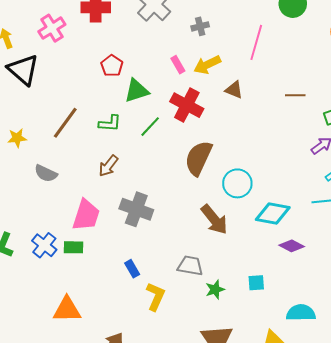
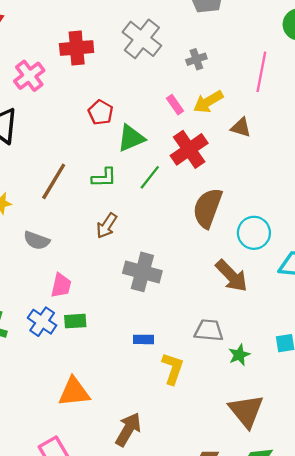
red cross: (187, 105) -> (189, 149), turned 32
pink trapezoid: (86, 215) -> (61, 285), moved, size x0.7
blue rectangle: (132, 269) -> (143, 339), turned -54

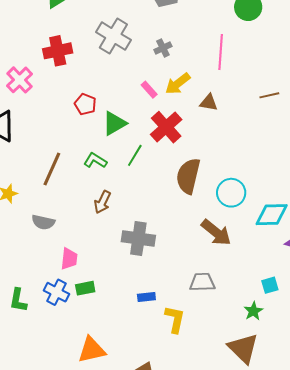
green L-shape: (104, 178) -> (95, 161), turned -140
green star: (239, 355) -> (253, 311), moved

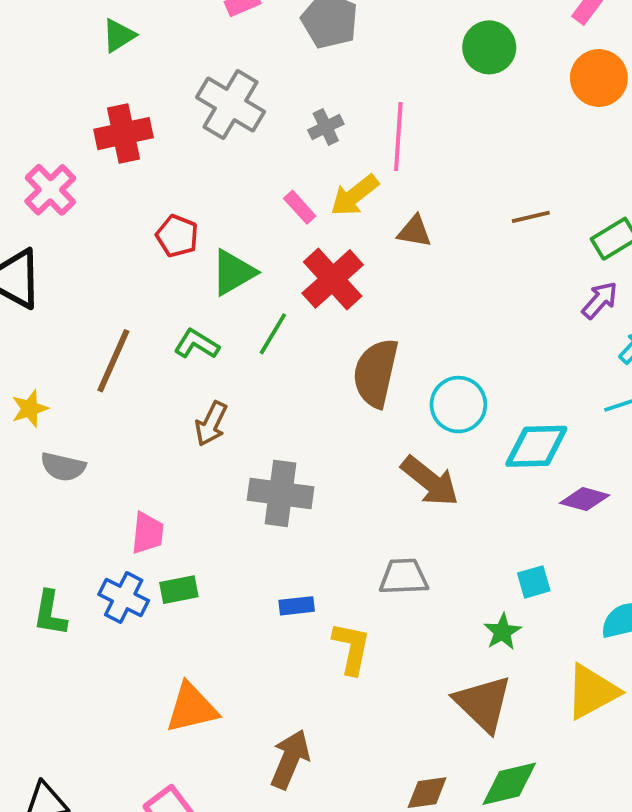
pink line: (221, 52) -> (398, 137), moved
gray semicircle: (43, 222) -> (63, 467), moved

